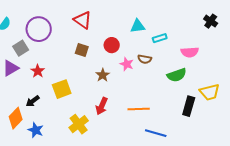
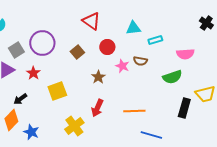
red triangle: (83, 20) -> (91, 21), moved
purple circle: (39, 29) -> (42, 43), moved
brown square: (82, 50) -> (77, 52), turned 32
black arrow: (33, 101) -> (20, 99), moved

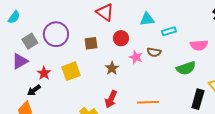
brown square: (77, 52) -> (91, 43), turned 32
red star: (33, 73) -> (44, 73), moved
yellow square: (57, 91) -> (71, 71), moved

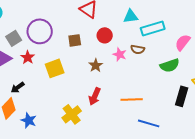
cyan rectangle: (169, 31) -> (153, 28), size x1.6
pink semicircle: (199, 45) -> (183, 42), turned 132
red star: (44, 73) -> (28, 57), moved

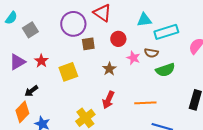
purple circle: (40, 31) -> (73, 24), moved
gray square: (14, 38) -> (30, 30), moved
green semicircle: (170, 65) -> (165, 70), moved

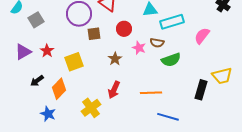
orange diamond: (22, 112) -> (59, 89), moved

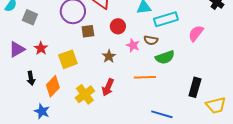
gray square: (36, 20) -> (30, 17), turned -35
yellow trapezoid: (222, 76) -> (216, 105), moved
black arrow: (37, 81) -> (31, 78), turned -64
orange line: (151, 93) -> (145, 77), moved
yellow cross: (91, 108) -> (85, 94), moved

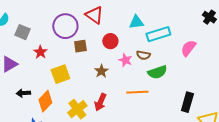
red star: (41, 48) -> (40, 52), moved
black arrow: (31, 78) -> (23, 93), turned 96

